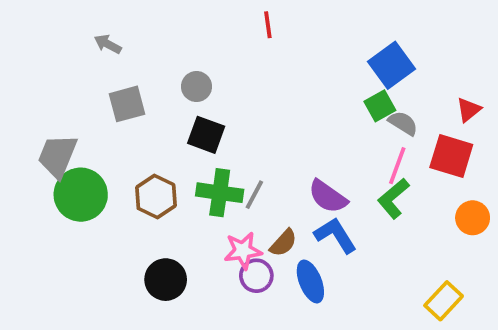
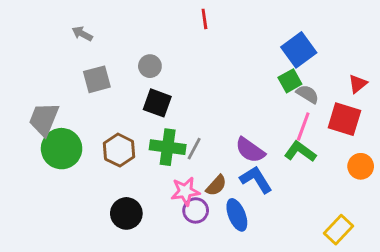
green L-shape: (393, 198) -> (300, 152), turned 76

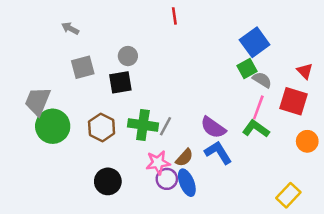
red triangle: (358, 84) -> (305, 71), turned -36
black square: (157, 103) -> (120, 82), moved, turned -30
blue ellipse: (237, 215) -> (187, 183), moved

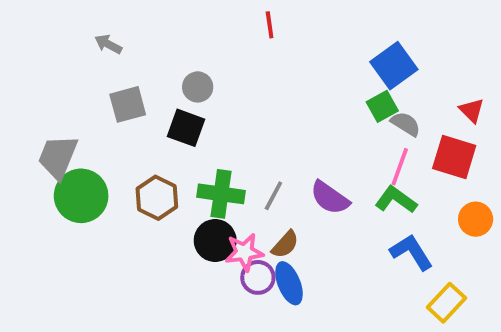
black square: (120, 82) -> (186, 128), turned 30
gray line: (166, 126) -> (273, 196), moved
blue L-shape: (218, 153) -> (411, 252), moved
black circle: (108, 181) -> (215, 241), moved

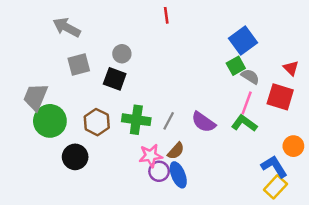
gray arrow: (108, 44) -> (67, 27), size x1.6
orange circle: (476, 219) -> (293, 146), moved
black circle: (215, 241) -> (75, 157), moved
blue L-shape: (411, 252) -> (274, 166), moved

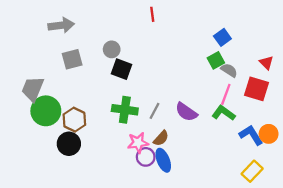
gray arrow: (67, 27) -> (61, 25), turned 145
blue square: (243, 41) -> (222, 37), size x0.7
black square: (115, 79) -> (122, 69), moved
brown hexagon: (97, 122) -> (74, 120), moved
blue L-shape: (274, 166) -> (251, 135), moved

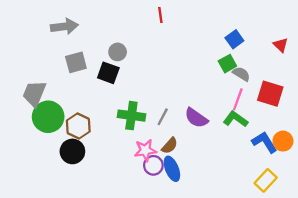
red triangle: (266, 63) -> (281, 45), moved
black square: (122, 69) -> (108, 73), moved

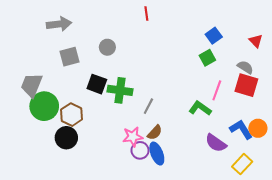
black square: (108, 73) -> (97, 84), moved
gray semicircle: (241, 74) -> (245, 67), moved
green cross: (131, 116) -> (120, 90), moved
purple semicircle: (196, 118) -> (216, 143), moved
green L-shape: (236, 119) -> (200, 108), moved

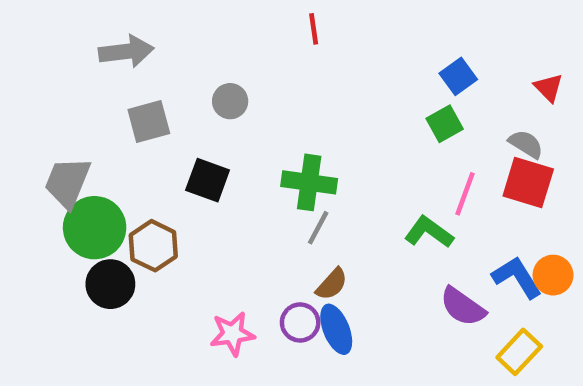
green cross: (120, 90) -> (309, 182), moved
pink star: (133, 137) -> (232, 334), moved
black circle: (66, 138) -> (110, 284), moved

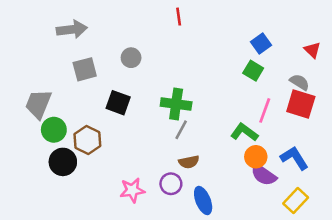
green square: (445, 124) -> (253, 71), turned -30
green circle: (95, 228) -> (54, 130), size x0.7
orange circle: (553, 275) -> (256, 157), moved
brown semicircle: (332, 284) -> (189, 162), turned 36
blue ellipse: (336, 329) -> (203, 200), moved

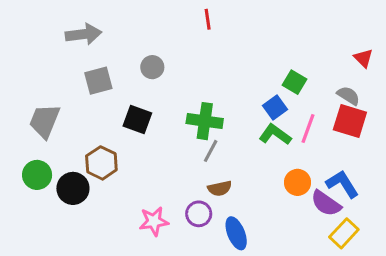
blue square: (261, 44) -> (275, 108), moved
green circle: (54, 130) -> (37, 175), moved
green L-shape: (244, 132) -> (275, 134), moved
purple semicircle: (264, 175) -> (326, 203), moved

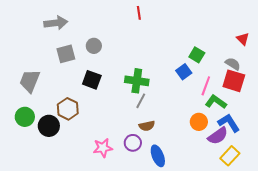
gray circle: (152, 67) -> (94, 46), moved
green L-shape: (275, 134) -> (216, 102), moved
purple semicircle: (326, 203) -> (218, 136), turned -70

